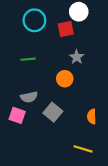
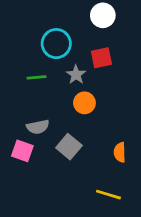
cyan circle: (34, 20) -> (56, 44), moved
red square: (66, 29) -> (101, 58), moved
gray star: (77, 57) -> (76, 75), moved

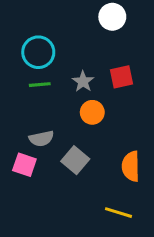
cyan circle: (56, 44) -> (38, 52), moved
red square: (101, 58) -> (122, 77), moved
orange semicircle: (120, 152) -> (131, 166), size x1.4

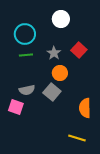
white circle: (112, 17) -> (61, 19), moved
red square: (122, 77) -> (79, 50), turned -35
gray square: (75, 160) -> (52, 92), moved

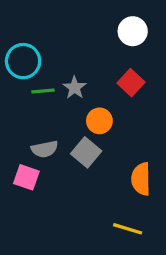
white circle: (61, 19) -> (133, 31), moved
cyan circle: (25, 34) -> (23, 61), moved
gray star: (54, 53) -> (75, 88), moved

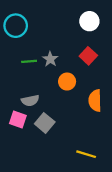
cyan circle: (23, 61) -> (16, 26), moved
gray square: (86, 152) -> (45, 123), moved
orange semicircle: (141, 179) -> (95, 101), moved

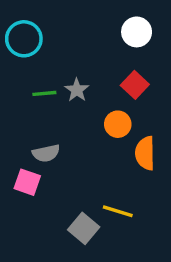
orange circle: (67, 82) -> (118, 124), moved
gray square: (45, 123) -> (84, 228), moved
yellow line: (86, 154) -> (118, 211), moved

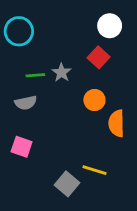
red square: (135, 85) -> (99, 57), moved
gray semicircle: (46, 153) -> (26, 103), moved

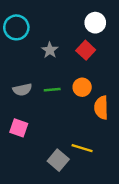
gray star: (61, 73) -> (50, 50), moved
green line: (35, 75) -> (52, 90), moved

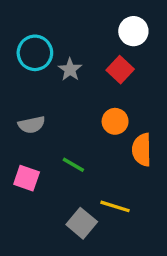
cyan circle: (16, 27) -> (35, 53), moved
green line: (52, 90) -> (73, 165), moved, turned 35

